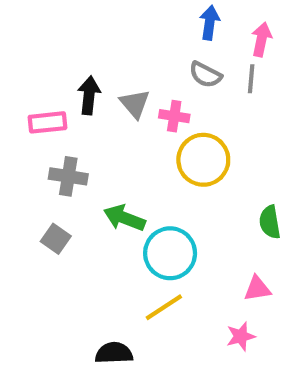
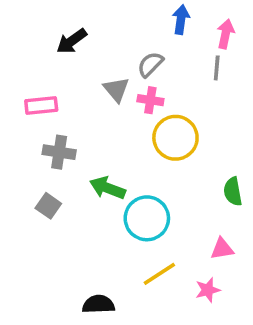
gray semicircle: (205, 75) -> (150, 64), moved, turned 108
black arrow: (89, 95) -> (72, 41), moved, turned -132
yellow line: (164, 307) -> (159, 274), moved

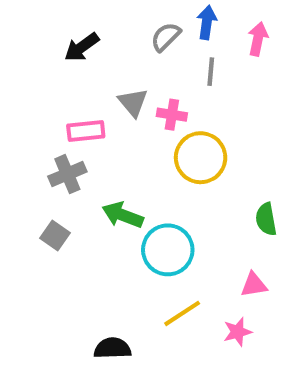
gray semicircle: (150, 64) -> (166, 37), moved
gray line: (217, 68) -> (211, 72), moved
pink rectangle: (41, 106) -> (86, 131), moved
gray cross: (59, 152) -> (67, 174), turned -32

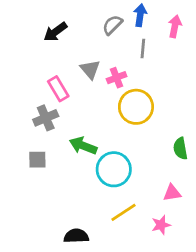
pink cross: (172, 115) -> (117, 78), turned -30
pink rectangle: (86, 131) -> (58, 89), turned 65
gray square: (55, 236) -> (37, 160), turned -36

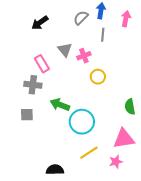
yellow circle: (136, 107) -> (98, 77), size x0.6
gray cross: (46, 118) -> (33, 85), turned 30
pink triangle: (172, 193) -> (124, 139), size x1.6

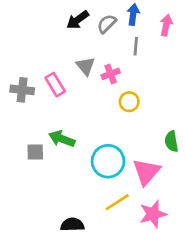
black arrow: (40, 23) -> (78, 20), moved
gray cross: (33, 85) -> (22, 90), moved
green arrow: (60, 105) -> (62, 139), moved
pink triangle: (124, 139) -> (146, 172), moved, turned -40
pink star: (116, 162) -> (153, 214), size x1.5

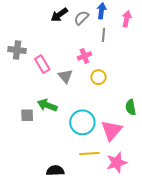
gray triangle: (86, 66) -> (65, 76), moved
gray cross: (22, 90) -> (17, 50), moved
yellow line: (117, 202) -> (89, 153), turned 30

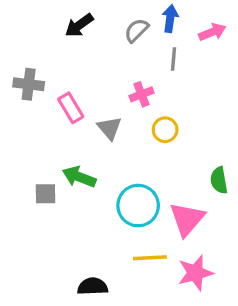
black arrow: (59, 15) -> (79, 25), moved
pink arrow: (127, 19) -> (212, 32), turned 56

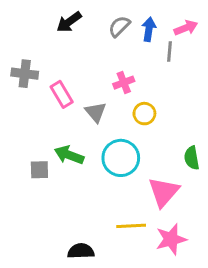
blue arrow: (170, 19) -> (149, 29), moved
gray line: (173, 59) -> (170, 51), moved
cyan circle: (138, 206) -> (121, 158), moved

